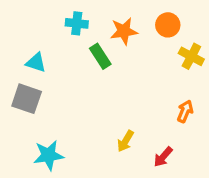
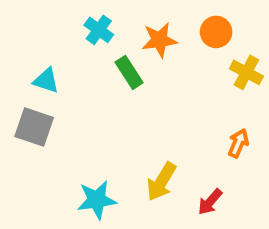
cyan cross: (77, 23) -> (99, 30), turned 30
yellow arrow: (125, 141) -> (161, 182), size x1.4
cyan star: (48, 155) -> (97, 200), moved

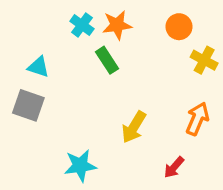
orange star: (159, 40) -> (117, 25), moved
orange arrow: (238, 143) -> (197, 119), size x1.4
yellow arrow: (161, 182) -> (134, 127), moved

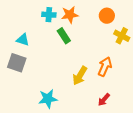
cyan cross: (82, 25) -> (49, 15), turned -32
orange arrow: (197, 119) -> (105, 67), moved

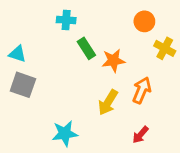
orange star: (70, 15) -> (113, 61), moved
cyan triangle: (23, 40) -> (18, 54), moved

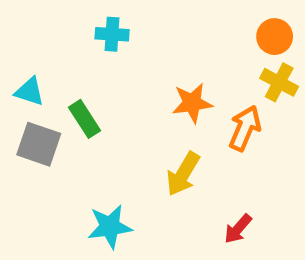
orange circle: (144, 21) -> (275, 37), moved
green rectangle: (86, 48) -> (85, 119), moved
orange arrow: (142, 90) -> (245, 128), moved

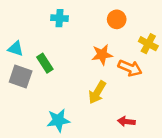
orange circle: (275, 37) -> (117, 19), moved
orange arrow: (245, 128) -> (130, 68), turned 90
red arrow: (238, 229) -> (126, 122), turned 56

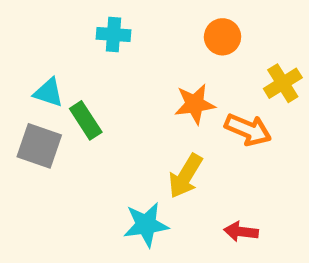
yellow cross: (148, 44) -> (283, 83), turned 30
cyan triangle: (16, 49) -> (49, 92), moved
cyan star: (58, 120) -> (146, 225), moved

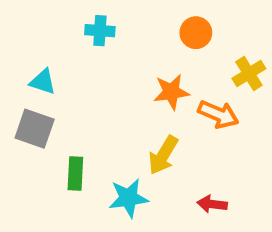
green rectangle: (86, 120) -> (75, 174), moved, turned 36

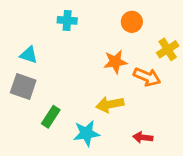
yellow arrow: (163, 155) -> (110, 104), turned 48
green rectangle: (75, 174) -> (51, 117), turned 30

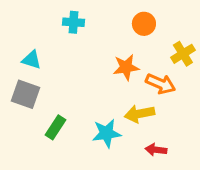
yellow arrow: (110, 104) -> (139, 114), moved
cyan star: (86, 133) -> (106, 133), moved

